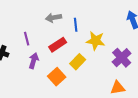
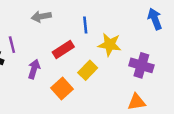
gray arrow: (54, 18) -> (41, 17), moved
purple line: (27, 39) -> (12, 45), moved
purple cross: (122, 58) -> (141, 65), turned -30

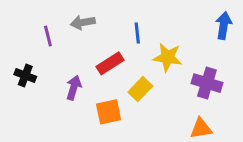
blue arrow: (155, 19) -> (224, 25), turned 30
purple line: (12, 45) -> (48, 36), moved
orange square: (62, 89) -> (109, 112), turned 30

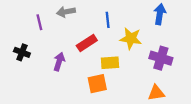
blue arrow: (224, 25) -> (160, 14), moved
yellow rectangle: (140, 89) -> (110, 63), turned 42
orange square: (109, 112) -> (97, 84), moved

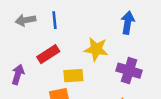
blue line: (108, 20) -> (54, 20), moved

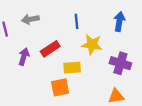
blue line: (54, 20) -> (77, 21), moved
purple arrow: (18, 74) -> (24, 57), moved

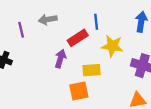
red rectangle: (50, 49) -> (78, 38), moved
purple arrow: (24, 57) -> (60, 59), moved

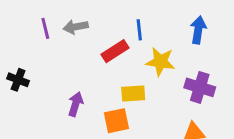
purple line: (21, 30) -> (45, 28), moved
purple arrow: (60, 59) -> (76, 104), moved

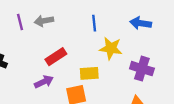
blue arrow: (198, 30) -> (141, 23), turned -90
red rectangle: (115, 51) -> (56, 57), moved
purple arrow: (76, 104) -> (44, 82), turned 48

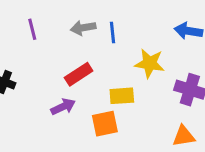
gray arrow: (44, 21) -> (83, 28), moved
blue line: (94, 23) -> (113, 32), moved

